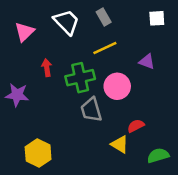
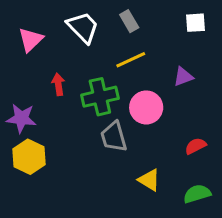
purple triangle: (147, 62) -> (183, 77), turned -42
red semicircle: (136, 126) -> (196, 146), moved
yellow hexagon: (38, 153) -> (29, 157), moved

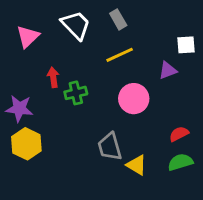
white square: (196, 23) -> (186, 45), moved
green cross: (100, 97) -> (76, 93), moved, size x0.7
gray trapezoid: (114, 137) -> (110, 147), moved
green semicircle: (197, 194) -> (180, 162), moved

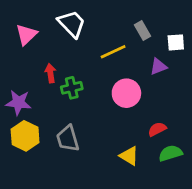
gray rectangle: (118, 19) -> (142, 30), moved
red semicircle: (179, 134) -> (157, 129), moved
gray trapezoid: (110, 147) -> (68, 139), moved

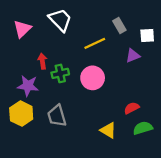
pink circle: (126, 93) -> (93, 78), moved
purple star: (18, 103) -> (28, 86), moved

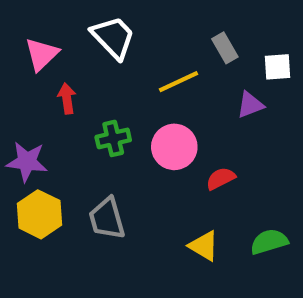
red arrow: (42, 61) -> (67, 98), moved
purple star: (28, 86) -> (27, 162), moved
red semicircle: (132, 108) -> (221, 178), moved

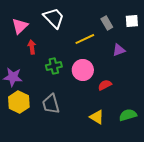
white square: (278, 67) -> (132, 21), moved

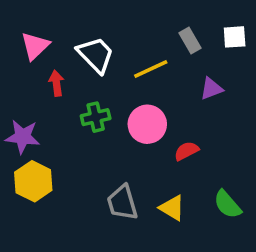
white trapezoid: (54, 18) -> (96, 55), moved
gray trapezoid: (51, 104) -> (122, 203), moved
green semicircle: (128, 115) -> (227, 204), turned -114

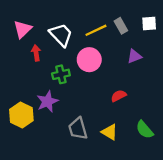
yellow line: (151, 69) -> (96, 30), moved
pink circle: (147, 124) -> (89, 60), moved
purple star: (23, 137) -> (47, 101), moved, turned -30

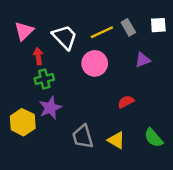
green cross: (61, 74) -> (44, 79), moved

